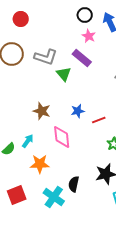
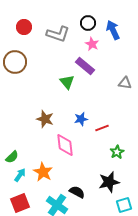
gray L-shape: (46, 57) -> (58, 34), moved
cyan arrow: (28, 141) -> (20, 175), moved
orange star: (40, 164) -> (43, 172), turned 30
black semicircle: (74, 184) -> (77, 192), turned 105

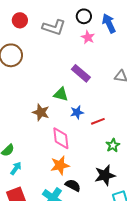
purple rectangle: (85, 66) -> (81, 73), moved
green triangle: (67, 82) -> (61, 94), moved, turned -35
orange star: (43, 172) -> (60, 165), moved, turned 30

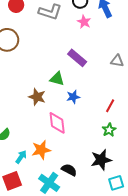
red line: (98, 121) -> (110, 106), moved, turned -40
orange star: (60, 165) -> (41, 150), moved
cyan arrow: (16, 168) -> (21, 157), moved

